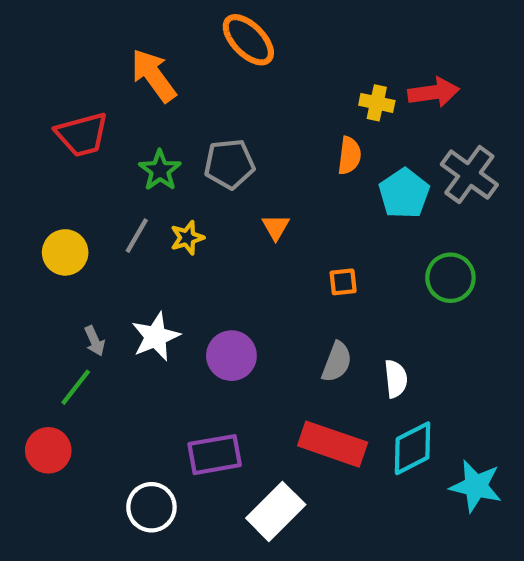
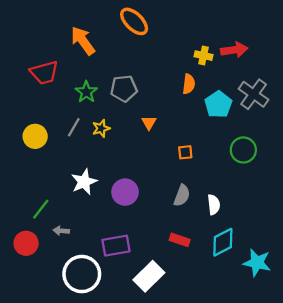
gray arrow: (95, 341) -> (61, 231), moved, turned 119
red rectangle: (333, 444) -> (180, 240), size x0.6
white circle: (151, 507) -> (82, 274), size x1.4

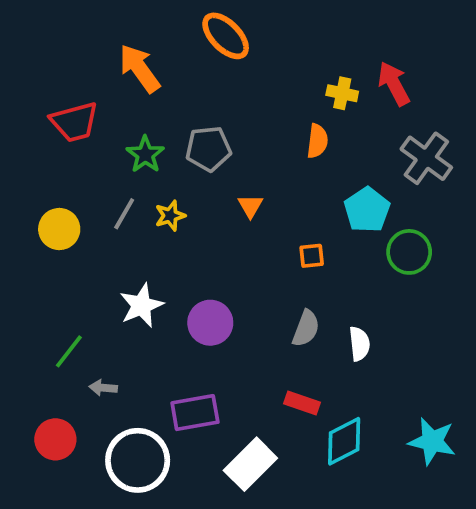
red arrow: (234, 50) -> (394, 84), turned -110
cyan pentagon: (218, 104) -> (367, 210), moved
cyan diamond: (223, 242) -> (344, 441), moved
red circle: (26, 243) -> (55, 439), moved

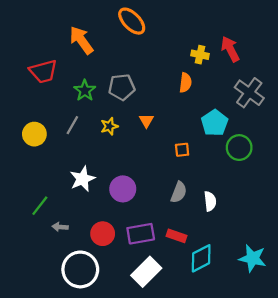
yellow star: (170, 216) -> (109, 126), moved
purple rectangle: (195, 413) -> (141, 234), moved
red circle: (55, 439) -> (103, 234), moved

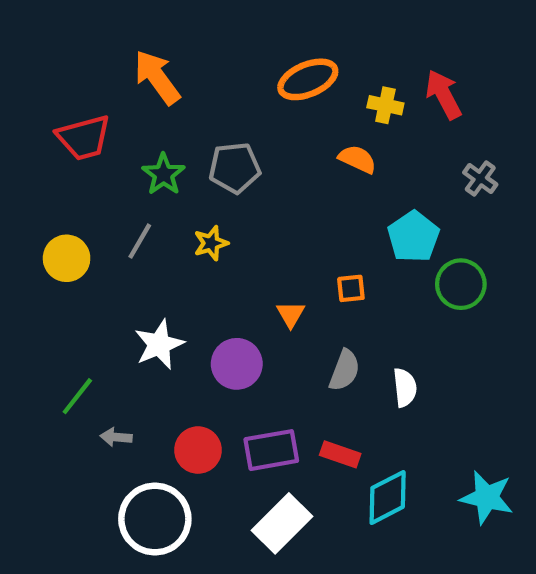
orange ellipse: (132, 21) -> (308, 79), moved, turned -68
orange semicircle: (185, 83) -> (357, 159), turned -72
gray cross: (249, 93) -> (480, 179), size x0.6
orange triangle: (146, 121) -> (291, 314), moved

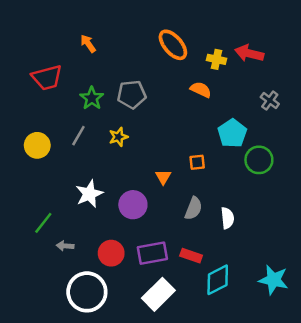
orange arrow: (157, 77) -> (88, 44), size x0.6
orange ellipse: (308, 79) -> (173, 45), turned 72
red arrow: (444, 95) -> (249, 53), turned -48

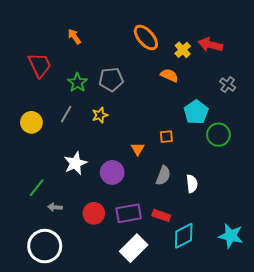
yellow cross: (217, 59) -> (183, 50), turned 35
red trapezoid: (47, 78) -> (40, 65), turned -100
white circle: (87, 292) -> (45, 246), moved

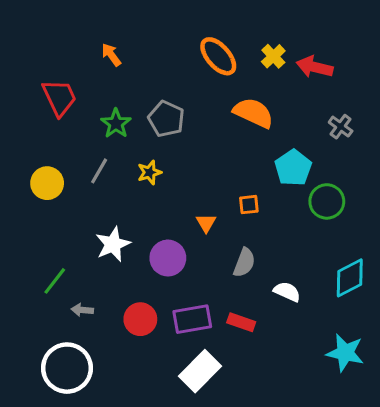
yellow cross: (183, 50) -> (273, 56), moved
orange semicircle: (169, 75) -> (253, 113), size x1.5
gray pentagon: (111, 79) -> (166, 119), turned 30
white semicircle: (192, 184) -> (287, 292), moved, turned -60
cyan diamond: (184, 236) -> (350, 278), moved

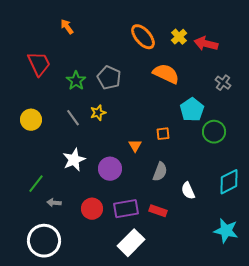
orange arrow: (111, 55) -> (67, 27), moved
gray line: (99, 171) -> (73, 118), moved, turned -66
white semicircle: (287, 292) -> (188, 191), turned -138

